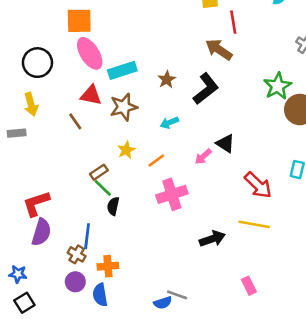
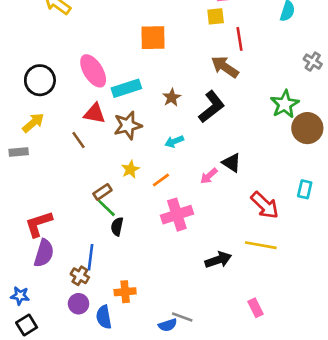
orange square: (79, 21) -> (153, 38), moved
yellow arrow: (31, 104) -> (33, 123), turned -115
orange cross: (108, 266) -> (125, 292), moved

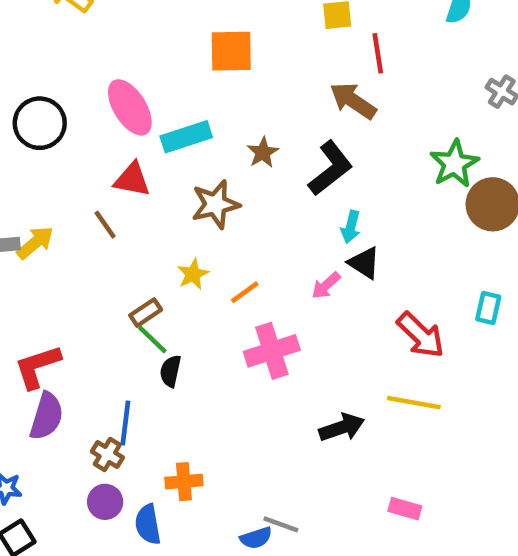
yellow arrow: (33, 123) -> (35, 243), moved
brown star: (128, 125) -> (216, 204), moved
cyan arrow: (174, 141) -> (351, 227), moved, turned -54
pink rectangle: (255, 308) -> (405, 509), turned -48

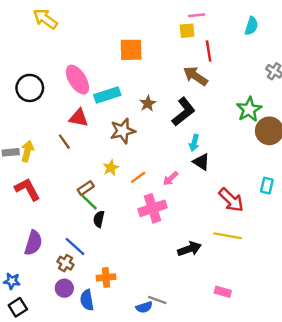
yellow arrow: (35, 243) -> (27, 151), turned -36
pink arrow: (326, 285) -> (170, 179), moved
red L-shape: (37, 367) -> (27, 189), moved, turned 80
blue line: (125, 423) -> (75, 246), turned -55

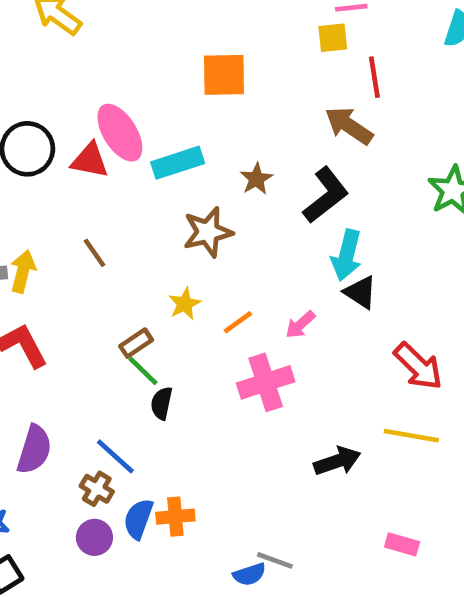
red triangle: (79, 118) -> (90, 160), moved
cyan arrow: (194, 143) -> (347, 255), size x1.5
blue semicircle: (87, 300) -> (138, 519), moved, turned 30

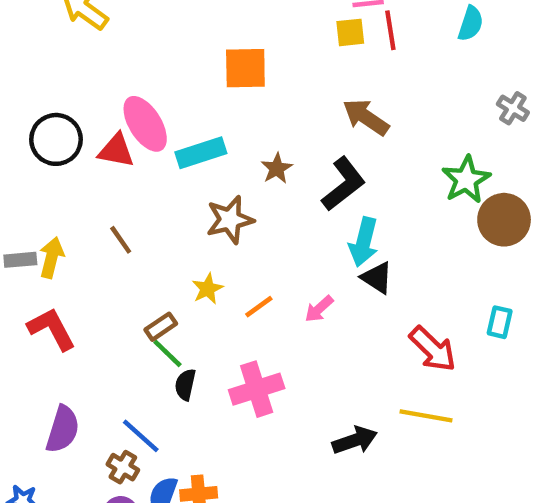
red line: (374, 77) -> (390, 30), moved
pink cross: (266, 382) -> (257, 389), moved

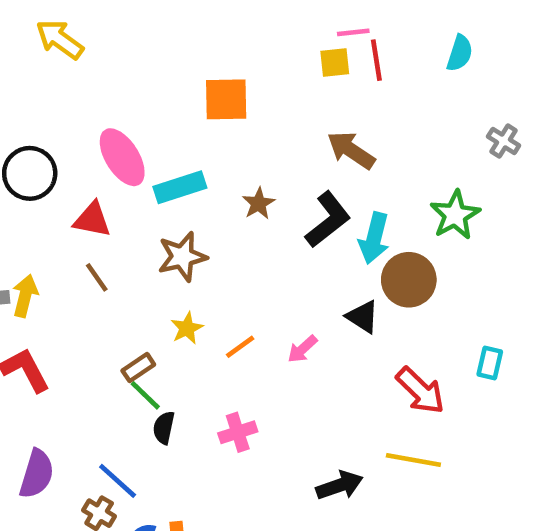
red triangle: (116, 151) -> (92, 220), moved
brown star: (230, 220) -> (182, 257), moved
brown circle: (504, 220) -> (409, 280), moved
cyan arrow: (364, 242) -> (374, 238), moved
pink cross: (257, 389) -> (238, 432), size x0.7

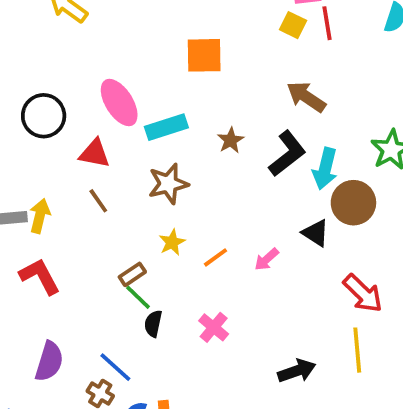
yellow square: (335, 62) -> (293, 25), turned 32
pink cross: (238, 432) -> (214, 327), turned -32
yellow line: (413, 460) -> (357, 350), turned 75

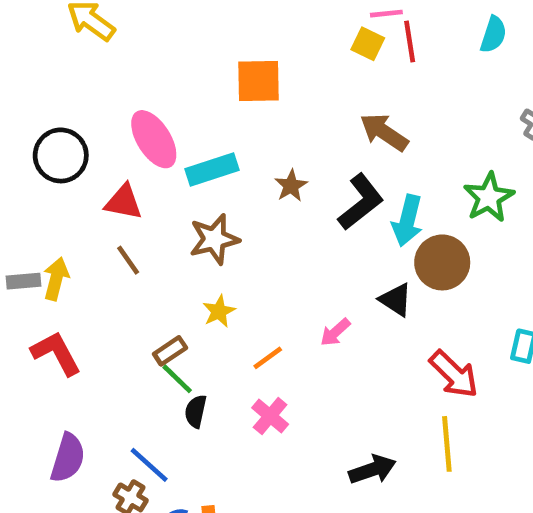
orange line: (216, 257) -> (268, 358), moved

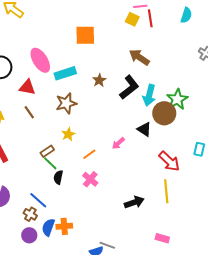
green star: (489, 197) -> (177, 99), moved

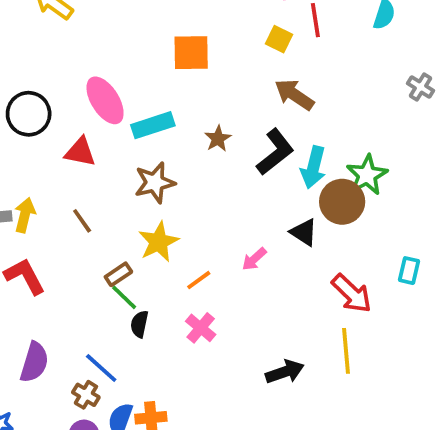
yellow square: (132, 19) -> (279, 39), moved
brown line: (29, 112) -> (82, 221), moved
yellow star: (68, 134) -> (159, 242), size x1.5

